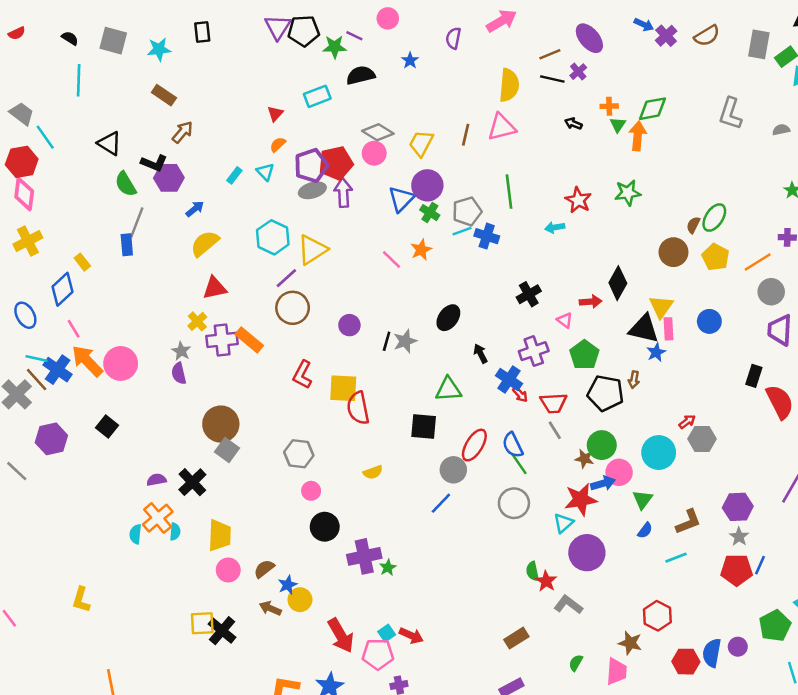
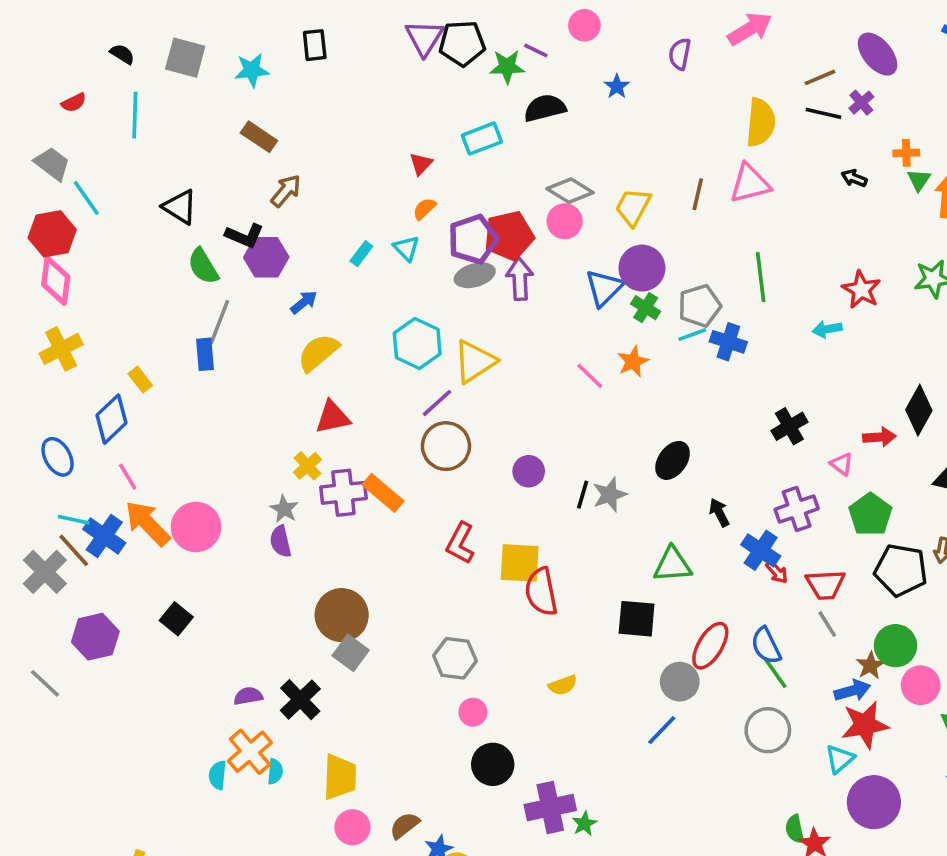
red semicircle: (17, 33) -> (74, 103), moved
brown star: (584, 459) -> (870, 665), turned 30
blue arrow: (603, 483) -> (852, 691), moved

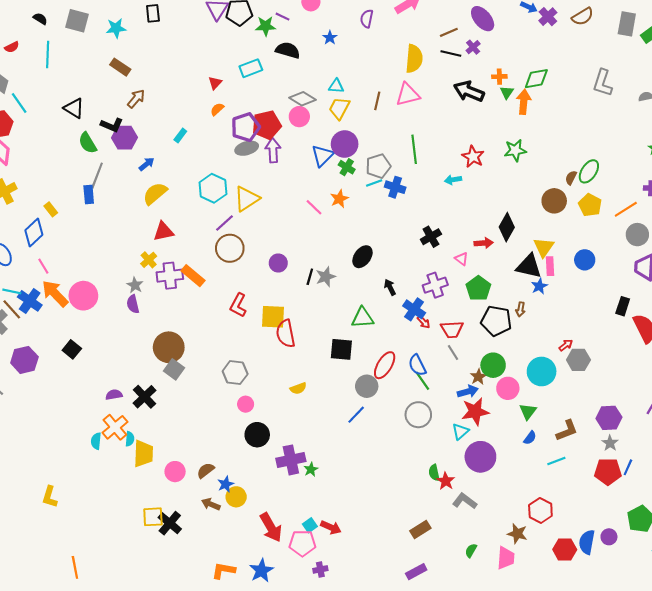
black semicircle: (545, 108) -> (288, 50), turned 30
black arrow: (854, 178) -> (469, 91), size x2.0
cyan triangle: (406, 248) -> (336, 86), moved, turned -42
yellow trapezoid: (340, 777) -> (143, 454), moved

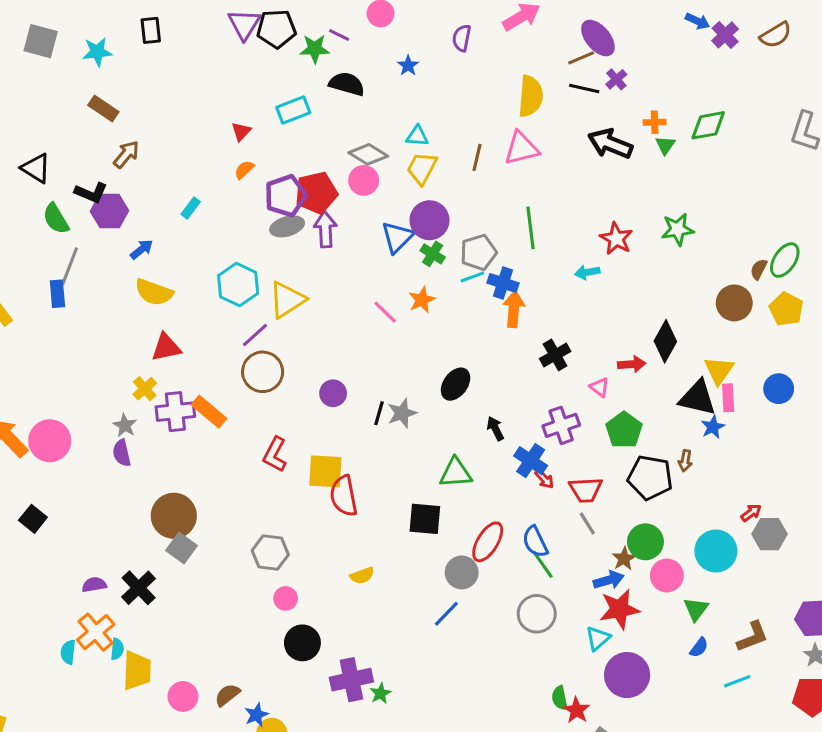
purple ellipse: (483, 19) -> (598, 38), moved
orange arrow: (524, 102) -> (514, 309), moved
yellow semicircle: (155, 193) -> (154, 292), turned -120

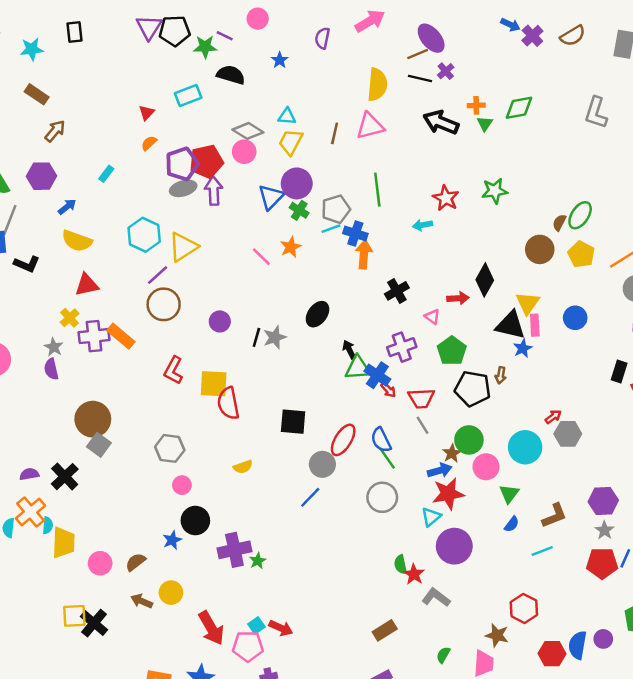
black L-shape: (91, 193) -> (27, 264), moved
green triangle: (456, 473) -> (358, 368), moved
blue star: (256, 715) -> (172, 540), moved

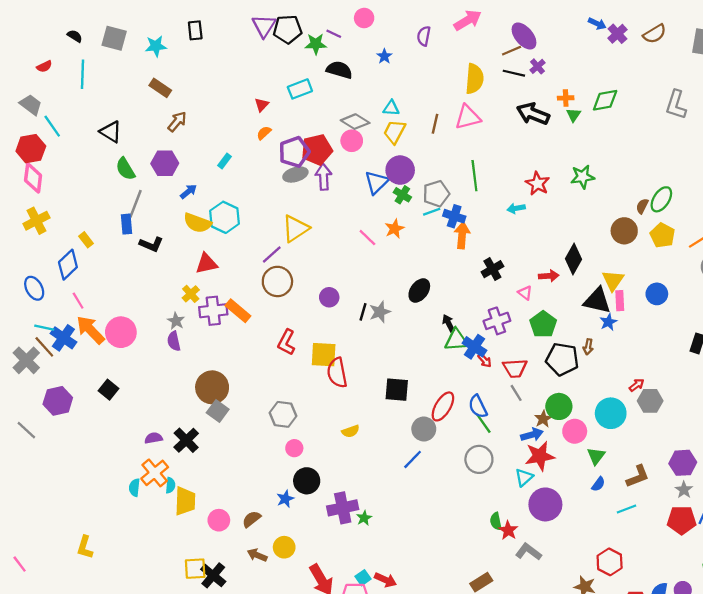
cyan hexagon: (144, 235) -> (224, 217), moved

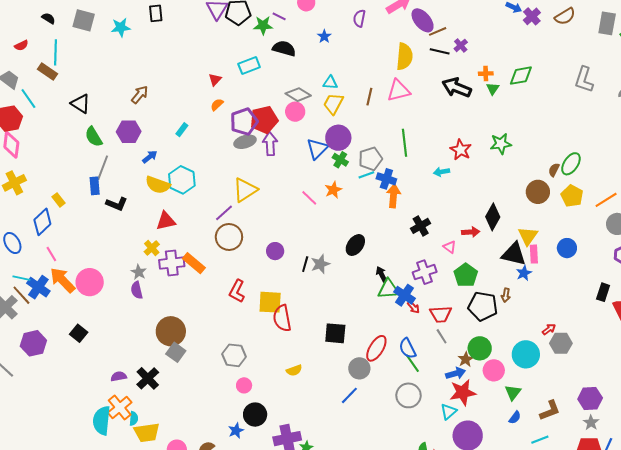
purple ellipse: (524, 36) -> (423, 20), moved
brown rectangle: (160, 88) -> (47, 72), moved
cyan semicircle: (134, 488) -> (102, 421), size x1.8
yellow trapezoid: (185, 501) -> (147, 433), turned 80

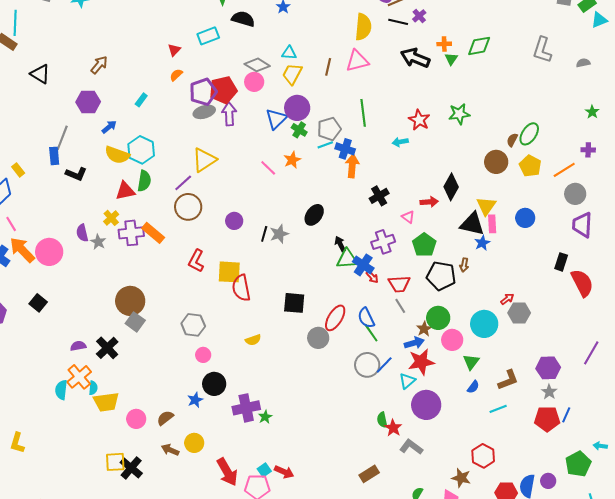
green semicircle: (94, 137) -> (144, 181), moved, turned -140
purple semicircle: (137, 290) -> (82, 233), moved
blue line: (349, 395) -> (384, 365), moved
cyan semicircle: (102, 421) -> (61, 390), size x0.7

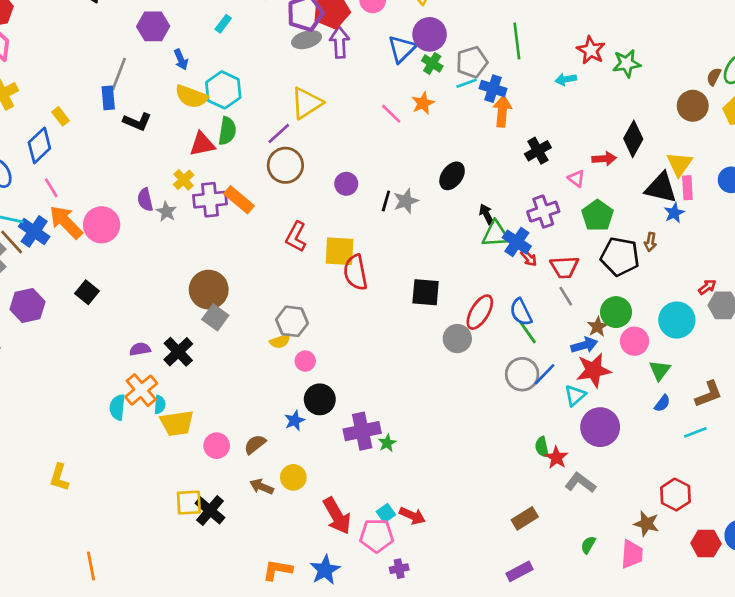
green star: (459, 114) -> (627, 63), moved
blue arrow: (109, 127) -> (181, 59), turned 105
yellow semicircle: (253, 340) -> (280, 341), moved

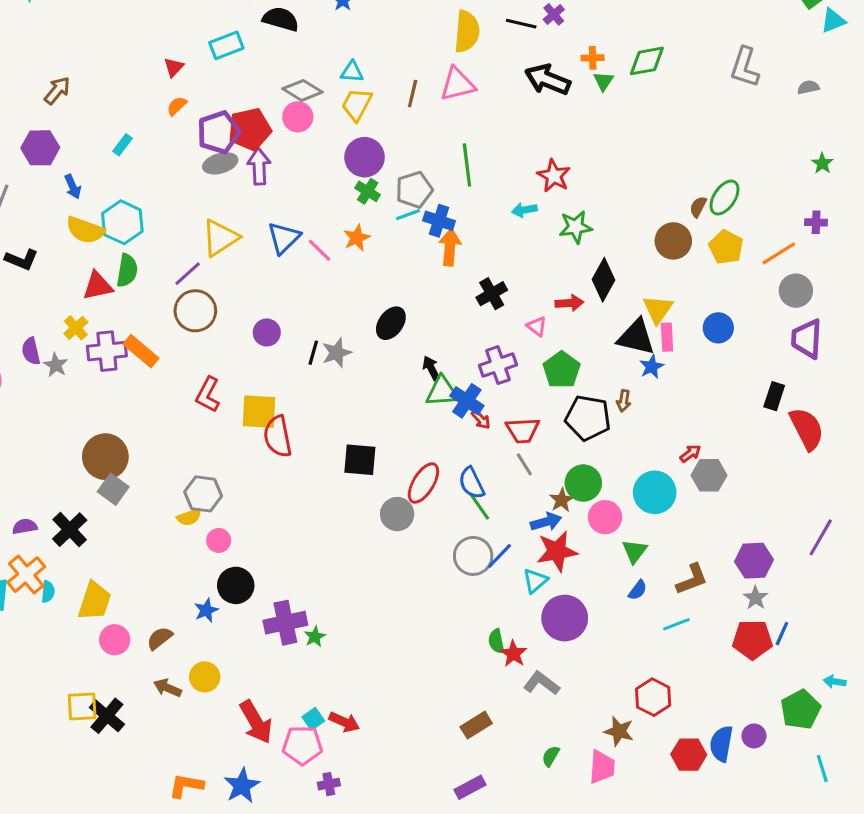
blue triangle: (402, 49) -> (284, 238), moved
green star: (627, 63) -> (576, 227), moved
yellow trapezoid: (177, 423) -> (95, 601), moved, turned -64

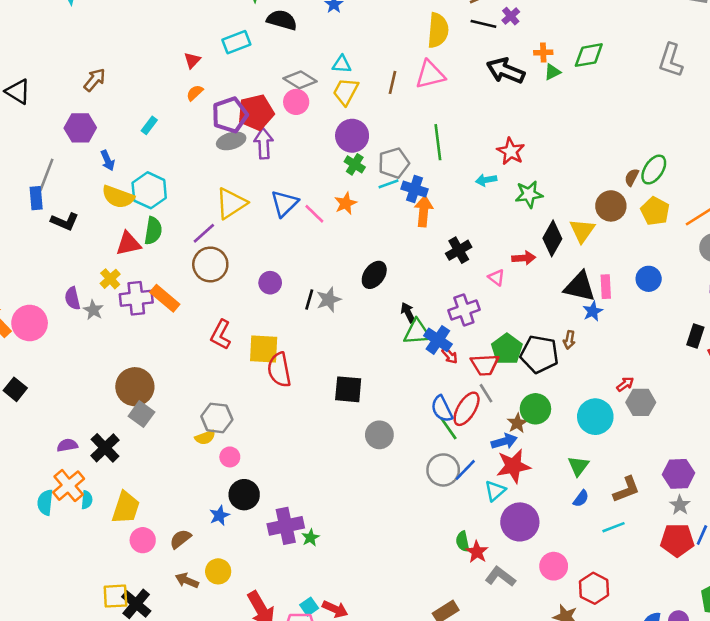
green triangle: (603, 81) -> (552, 72), turned 30
yellow triangle: (658, 309) -> (582, 231), moved
green pentagon: (562, 370) -> (507, 349), moved
red ellipse: (423, 483) -> (467, 409), moved
pink circle: (605, 517) -> (554, 566), moved

